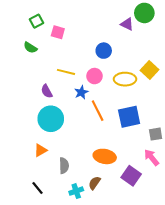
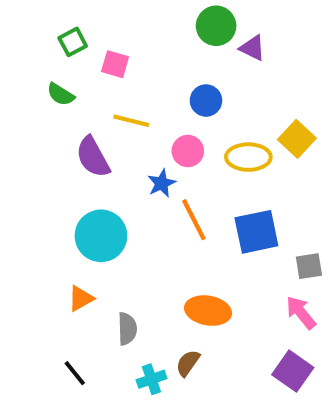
green circle: (144, 13) -> (216, 26), moved
yellow line: (66, 72) -> (131, 121), moved
purple semicircle: (47, 91) -> (93, 157), moved, size x1.5
purple square: (131, 176) -> (293, 371), moved

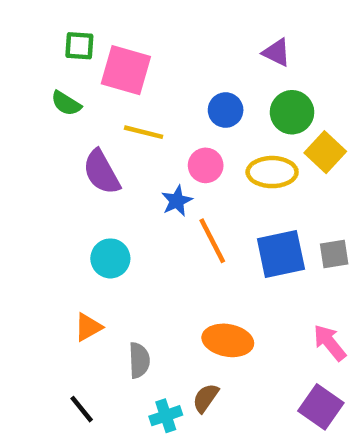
green circle: (216, 26) -> (292, 112), moved
green square: (73, 42) -> (79, 46), turned 32
pink square: (115, 64) -> (126, 70), size x1.6
cyan circle: (101, 236) -> (110, 258), size x0.7
gray square: (309, 266) -> (334, 254), moved

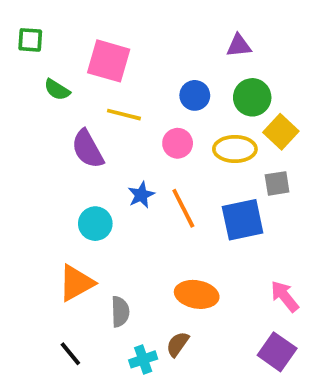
green square: (79, 46) -> (30, 40), moved
purple triangle: (277, 52) -> (239, 46), turned -32
blue star: (177, 201) -> (141, 195), moved
gray square: (334, 254) -> (277, 183), moved
orange triangle: (88, 327) -> (76, 283), size x1.5

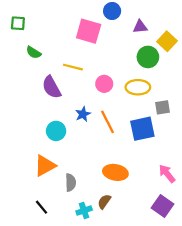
pink square: (109, 61) -> (89, 31), moved
blue circle: (195, 95) -> (112, 11), moved
yellow square: (281, 132) -> (167, 41), moved

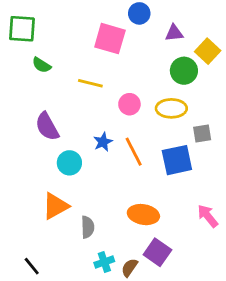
green square: (18, 23) -> (22, 29), size x1.5
purple semicircle: (52, 87) -> (47, 127), moved
brown semicircle: (104, 202) -> (129, 268), moved
purple square: (163, 206) -> (157, 252), moved
black line: (41, 207) -> (32, 266), moved

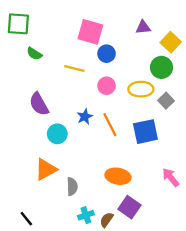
blue circle: (139, 13) -> (107, 54), moved
green circle: (184, 71) -> (161, 67), moved
gray square: (202, 134) -> (166, 101), moved, turned -35

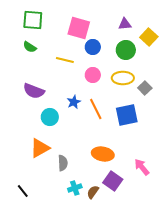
green square: (18, 24) -> (33, 20), moved
green circle: (161, 67) -> (126, 50), moved
purple semicircle: (39, 104) -> (34, 91), turned -40
pink arrow: (171, 177) -> (142, 167), moved

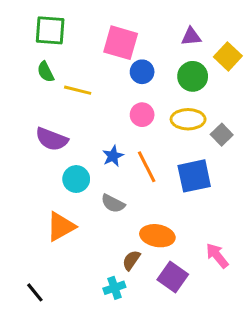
green semicircle: (30, 47) -> (46, 72), turned 32
yellow line: (65, 60) -> (78, 90), moved
gray semicircle: (63, 163) -> (113, 204), moved, turned 119
brown semicircle: (93, 192) -> (131, 260), moved

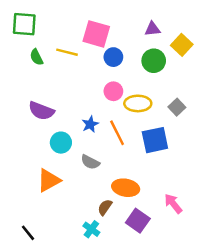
green square: (50, 30) -> (24, 24), moved
yellow line: (78, 90) -> (67, 52), moved
yellow ellipse: (188, 119) -> (138, 103), moved
cyan cross: (114, 288) -> (91, 229), turned -35

